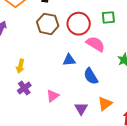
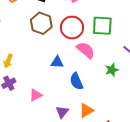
green square: (108, 17) -> (102, 26), size x1.5

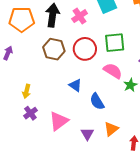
pink semicircle: (86, 50) -> (113, 71), moved
blue triangle: (57, 62) -> (75, 85), turned 40
pink triangle: (36, 95) -> (59, 121), size x1.5

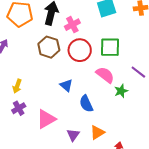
pink cross: (80, 16) -> (72, 25), moved

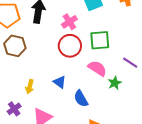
pink cross: (72, 25) -> (69, 22), moved
brown hexagon: (49, 47) -> (15, 46), moved
yellow arrow: (17, 86) -> (30, 87), moved

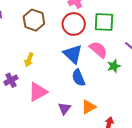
brown hexagon: (15, 46) -> (34, 20), moved
blue triangle: (60, 82) -> (73, 54), moved, size x1.5

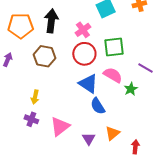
yellow arrow: (29, 60) -> (35, 97), moved
purple cross: (11, 80) -> (31, 119), turned -32

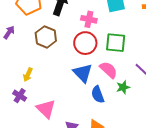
pink cross: (83, 30) -> (89, 19), turned 35
blue semicircle: (98, 106) -> (98, 94), moved
pink triangle: (60, 126) -> (46, 109), turned -50

